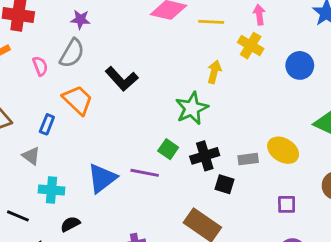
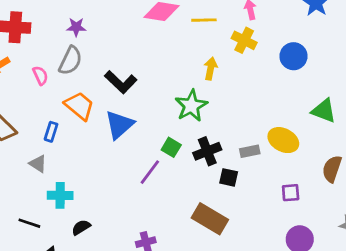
purple line: (145, 173) -> (150, 172), turned -60
blue triangle: (102, 178) -> (119, 125), moved

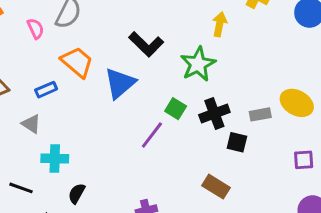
black L-shape: (121, 82) -> (146, 44), moved
blue rectangle: (51, 132) -> (46, 90), turned 48
brown rectangle: (210, 219) -> (216, 187), size x0.7
black semicircle: (81, 227) -> (77, 193), turned -30

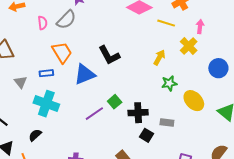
green star: (198, 64) -> (169, 83), moved, size x0.7
blue rectangle: (46, 90) -> (46, 73), moved
yellow ellipse: (297, 103) -> (194, 101), moved
cyan cross: (55, 159) -> (46, 104), moved, size x1.4

